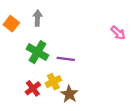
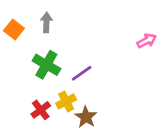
pink arrow: (118, 33) -> (147, 41), turned -70
purple line: (66, 59) -> (82, 73), turned -42

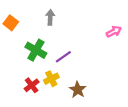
gray arrow: (46, 22) -> (50, 17), moved
brown star: (86, 117) -> (78, 90), moved

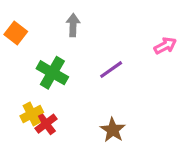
purple line: (63, 57) -> (111, 70), moved
yellow cross: (51, 79) -> (32, 114), moved

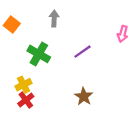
pink arrow: (165, 46) -> (123, 34), turned 133
red cross: (46, 124) -> (26, 100), moved

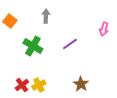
yellow cross: (23, 85) -> (39, 85), moved
brown star: (84, 96) -> (81, 84), moved

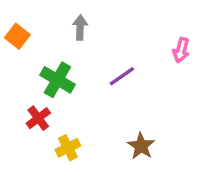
red cross: (22, 85) -> (38, 118), moved

